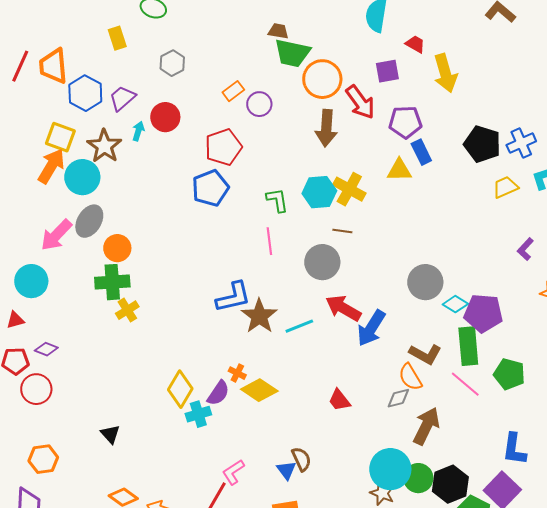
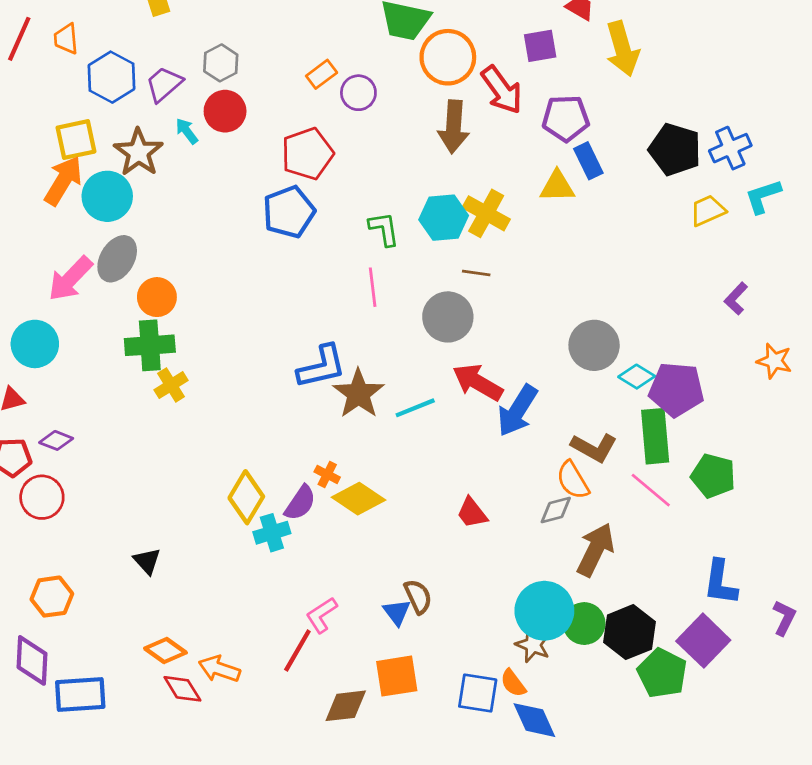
gray hexagon: (172, 63) -> (221, 63), moved
orange trapezoid: (53, 66) -> (66, 39), size x0.6
cyan arrow: (138, 131) -> (187, 131), turned -54
yellow square: (60, 137) -> (76, 140), turned -32

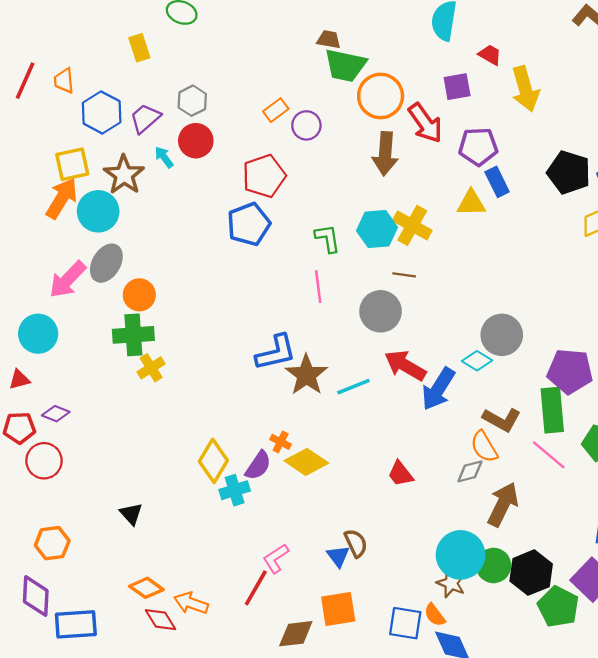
cyan diamond: (637, 377) -> (477, 361), moved

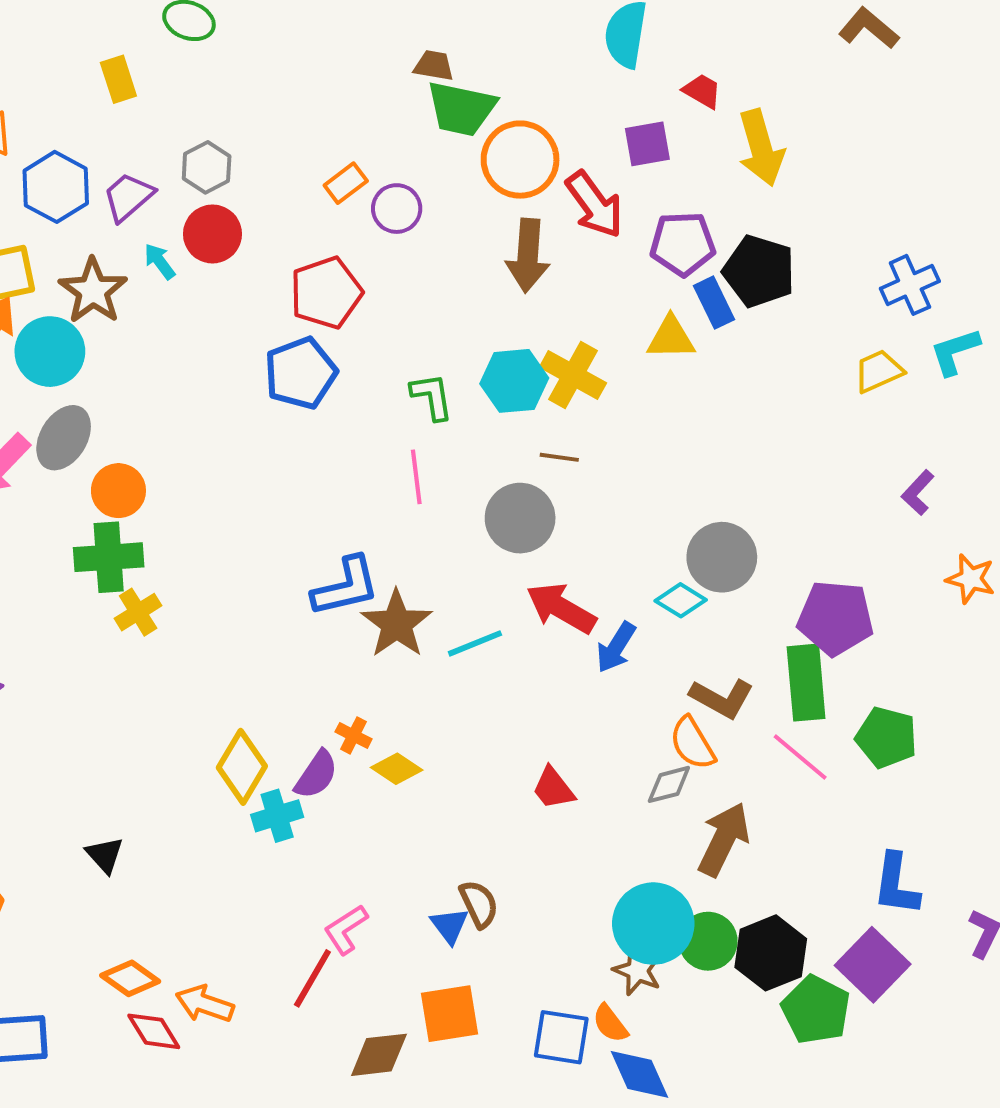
black pentagon: (569, 172) -> (759, 271), moved
blue arrow: (438, 389) -> (616, 647), size x0.7
yellow diamond: (306, 462) -> (397, 769), size x0.7

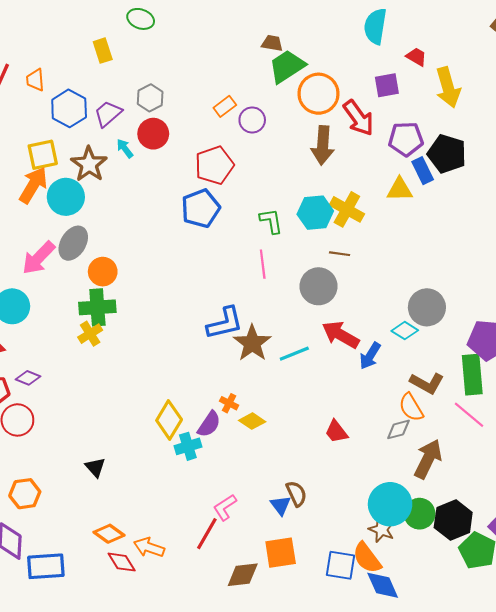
green trapezoid: (461, 109) -> (287, 66), turned 135
yellow cross: (138, 612) -> (90, 334), moved
orange semicircle: (610, 1023) -> (367, 558), size x1.5

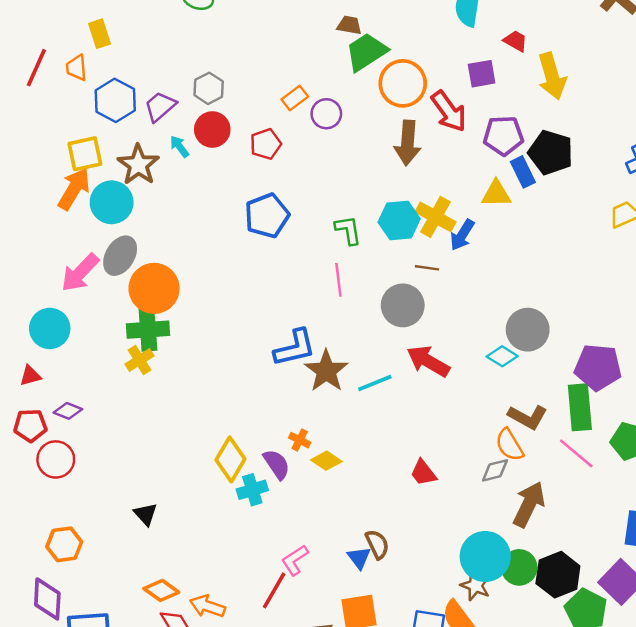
yellow rectangle: (103, 51) -> (99, 34), moved
red pentagon: (214, 165) -> (266, 144), moved, size x0.7
orange circle: (103, 272) -> (154, 288), size x1.5
blue arrow: (370, 356) -> (462, 235), moved
purple semicircle: (209, 424) -> (277, 464), turned -68

